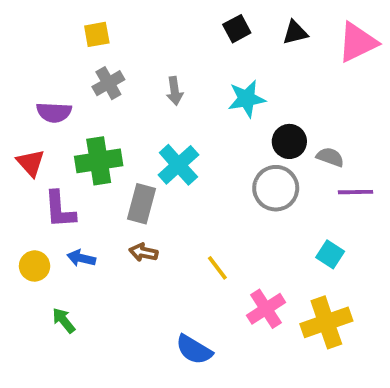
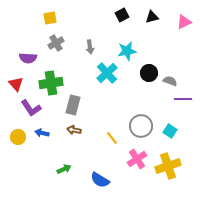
pink triangle: (357, 42) -> (184, 22), size x0.7
cyan cross: (178, 165) -> (107, 73), moved
gray circle: (276, 188) -> (141, 126), moved
purple L-shape: (60, 210) -> (31, 108), turned -30
green arrow: (64, 320) -> (64, 169), moved, turned 104

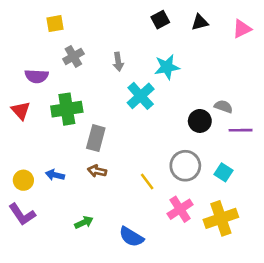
yellow square: (50, 18) -> (55, 24), moved
black circle: (149, 73) -> (200, 121), moved
purple L-shape: (31, 108) -> (22, 214), moved

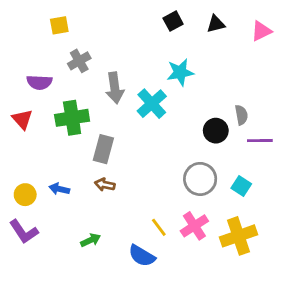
gray arrow: (118, 62) -> (115, 88), moved, size x1.5
gray semicircle: (223, 106) -> (241, 115), turned 60
yellow line: (147, 182) -> (159, 227), moved

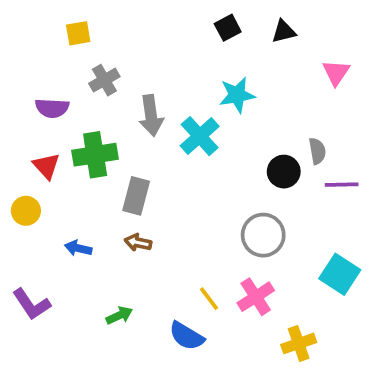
pink triangle: (261, 31) -> (336, 73), moved, turned -30
red triangle: (22, 119) -> (46, 166), moved
cyan square: (241, 186) -> (340, 274), moved, size x1.5
yellow circle: (25, 195) -> (26, 211), moved
yellow cross: (239, 236) -> (299, 343), moved, size x0.7

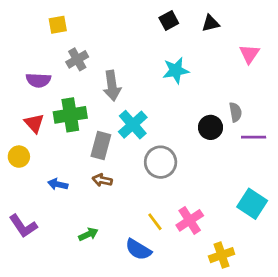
cyan cross: (200, 136) -> (133, 125), moved
gray circle: (263, 235) -> (161, 162), moved

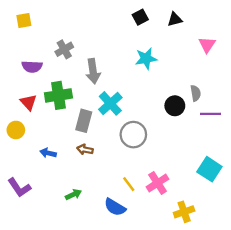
yellow square: (58, 25) -> (24, 21), moved

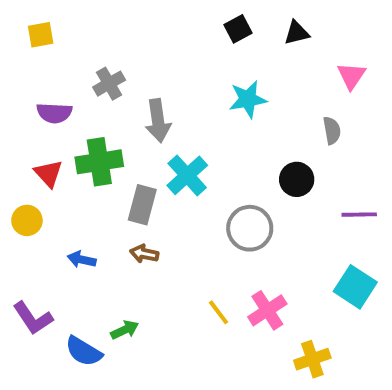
gray semicircle: (196, 93) -> (332, 131), moved
purple line: (211, 114) -> (359, 215), moved
gray circle: (133, 135) -> (250, 228), moved
blue semicircle: (115, 207) -> (84, 351), moved

